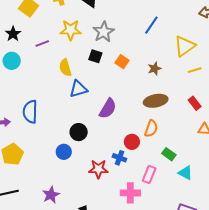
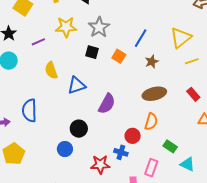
blue line: (151, 25) -> (141, 38), moved
yellow semicircle: (65, 68) -> (51, 70), moved

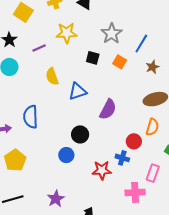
gray star: (99, 27) -> (112, 34), moved

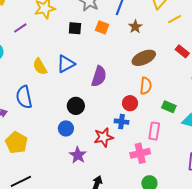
yellow semicircle: (52, 76) -> (40, 67), moved
purple star: (56, 199) -> (78, 155), moved

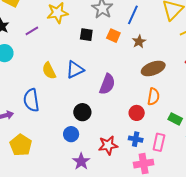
brown star: (135, 27) -> (139, 42), moved
blue cross: (122, 122) -> (136, 139), moved

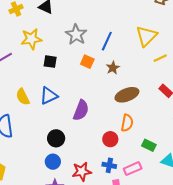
black square: (86, 35) -> (50, 62), moved
blue circle: (71, 134) -> (53, 162), moved
pink rectangle: (159, 142) -> (133, 169), turned 54

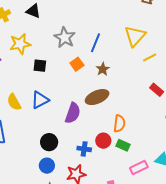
orange square: (87, 62) -> (77, 64), turned 32
brown ellipse: (127, 95) -> (97, 97), moved
green rectangle: (149, 145) -> (123, 145), moved
blue cross: (109, 165) -> (84, 149), moved
pink rectangle: (133, 169) -> (139, 168), moved

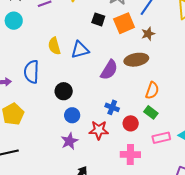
orange square: (77, 64) -> (124, 23), size x1.5
black square: (40, 66) -> (98, 19), moved
red circle: (103, 141) -> (131, 123), moved
black circle: (49, 142) -> (64, 91), moved

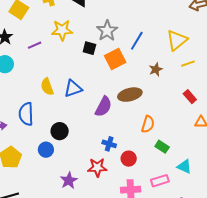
black square: (98, 19) -> (89, 48), moved
brown star: (148, 34) -> (156, 69), moved
green rectangle: (151, 112) -> (162, 147), moved
blue circle: (72, 115) -> (46, 150), moved
pink rectangle: (161, 138) -> (160, 181), moved

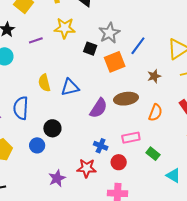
orange semicircle: (148, 124) -> (155, 113), moved
pink rectangle: (160, 181) -> (131, 138), moved

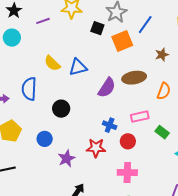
yellow semicircle: (44, 83) -> (52, 63), turned -30
blue circle: (37, 145) -> (45, 139), moved

